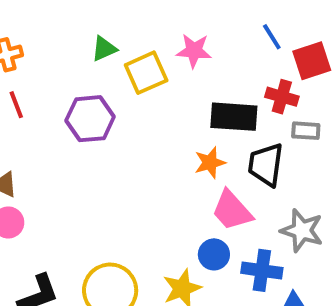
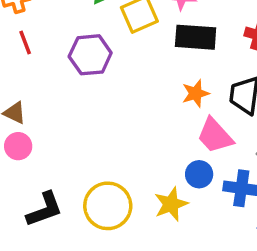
black rectangle: (234, 117) -> (196, 37), moved

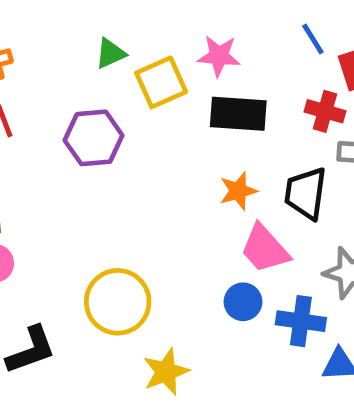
yellow star: (171, 204) -> (166, 372), moved
yellow circle: (108, 206) -> (118, 302), moved

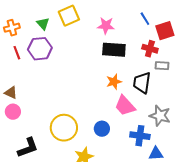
green triangle: (110, 53) -> (43, 24), moved, turned -48
yellow square: (161, 82) -> (69, 16), moved
purple hexagon: (94, 138) -> (40, 49), moved
blue circle: (243, 302) -> (102, 129), moved

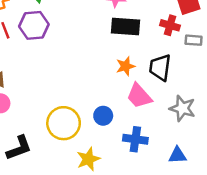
gray rectangle: (162, 66) -> (194, 40), moved
blue circle: (102, 129) -> (103, 116), moved
blue cross: (140, 136) -> (135, 139), moved

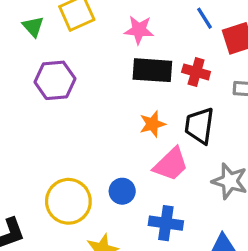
purple hexagon: (34, 25) -> (55, 80), moved
red cross: (170, 25) -> (196, 72), moved
pink trapezoid: (139, 96) -> (171, 164), turned -92

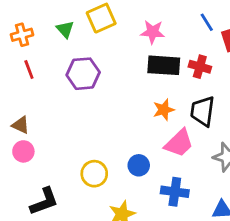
yellow circle: (68, 201) -> (94, 174), size x0.7

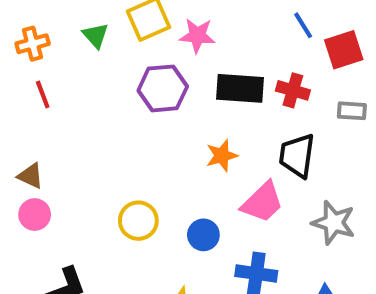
pink star: (153, 32) -> (197, 36), moved
purple hexagon: (83, 74) -> (163, 88), moved
orange star: (164, 110) -> (222, 156), moved
yellow circle: (94, 174) -> (138, 221), moved

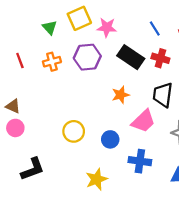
blue line: (303, 25) -> (155, 29), moved
orange cross: (33, 44) -> (52, 62), moved
black rectangle: (240, 88) -> (131, 57), turned 30

